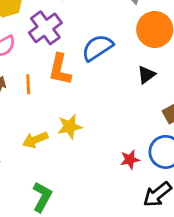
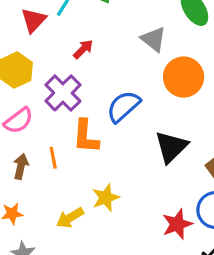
black triangle: (146, 75) -> (171, 147), moved, size x1.6
red star: (130, 159) -> (177, 224), size x1.4

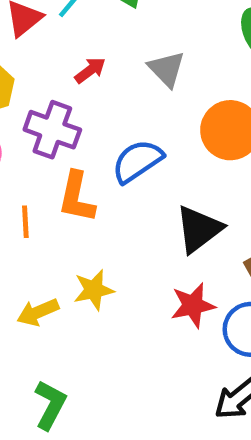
gray triangle: (154, 39) -> (167, 69), moved
purple cross: (63, 93) -> (52, 130), turned -33
red star: (177, 224) -> (193, 305), moved

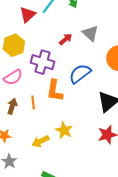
red arrow: (90, 70) -> (66, 39), moved
yellow star: (94, 290) -> (64, 130), turned -30

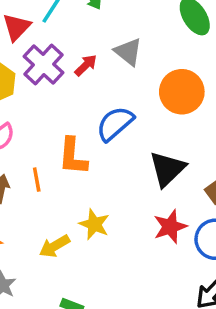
purple cross: (42, 62) -> (43, 65), moved, turned 30

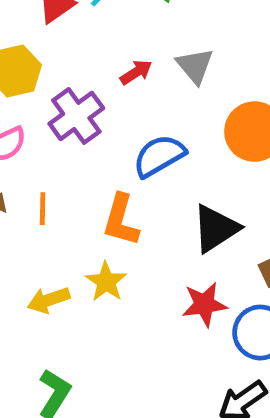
purple cross: (43, 65) -> (76, 116), moved
orange L-shape: (73, 156) -> (121, 220), moved

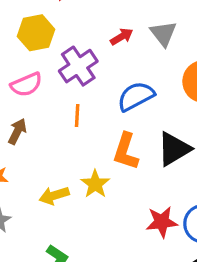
orange line: (43, 209) -> (77, 116), moved
orange L-shape: (121, 220) -> (126, 151), moved
red star: (204, 304) -> (162, 222), moved

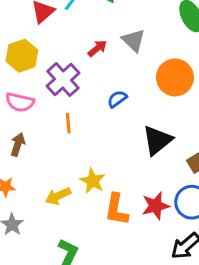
pink semicircle: (26, 85) -> (20, 102), turned 44
blue semicircle: (136, 96) -> (117, 99), size x0.6
orange L-shape: (126, 151) -> (116, 209), moved

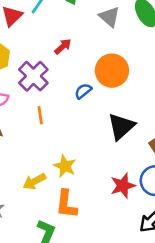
gray triangle: (134, 40) -> (109, 17), moved
orange circle: (175, 77) -> (112, 71), moved
orange L-shape: (116, 209) -> (66, 204), moved

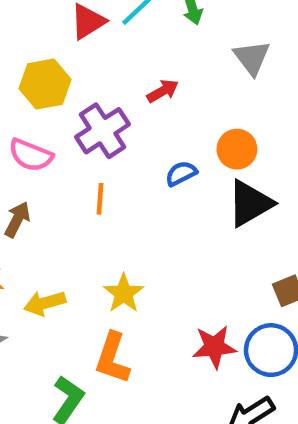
orange circle: (112, 71) -> (237, 149), size x0.7
black triangle: (121, 127) -> (250, 203), moved
yellow arrow: (34, 181) -> (45, 303), moved

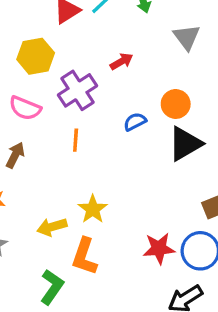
yellow arrow: (45, 303) -> (52, 227), moved

